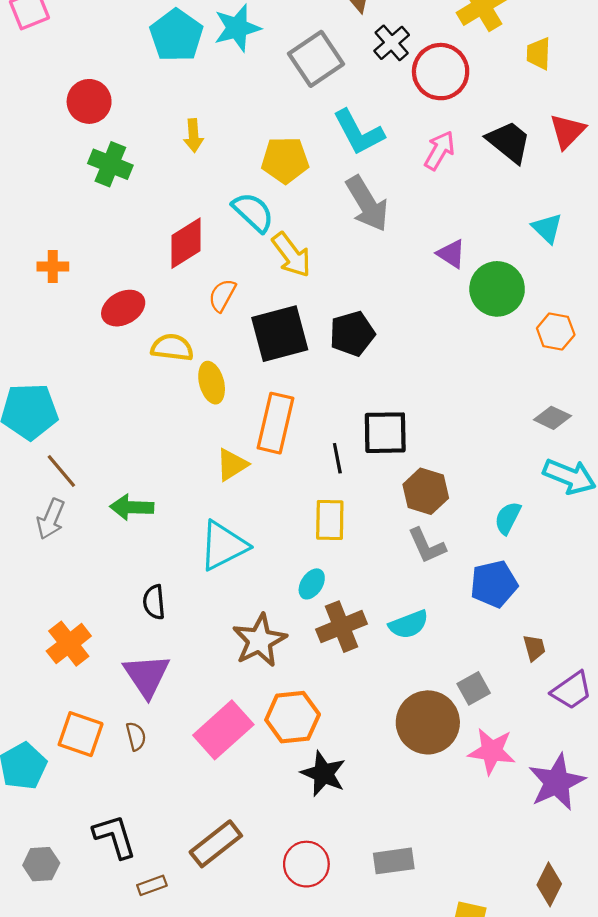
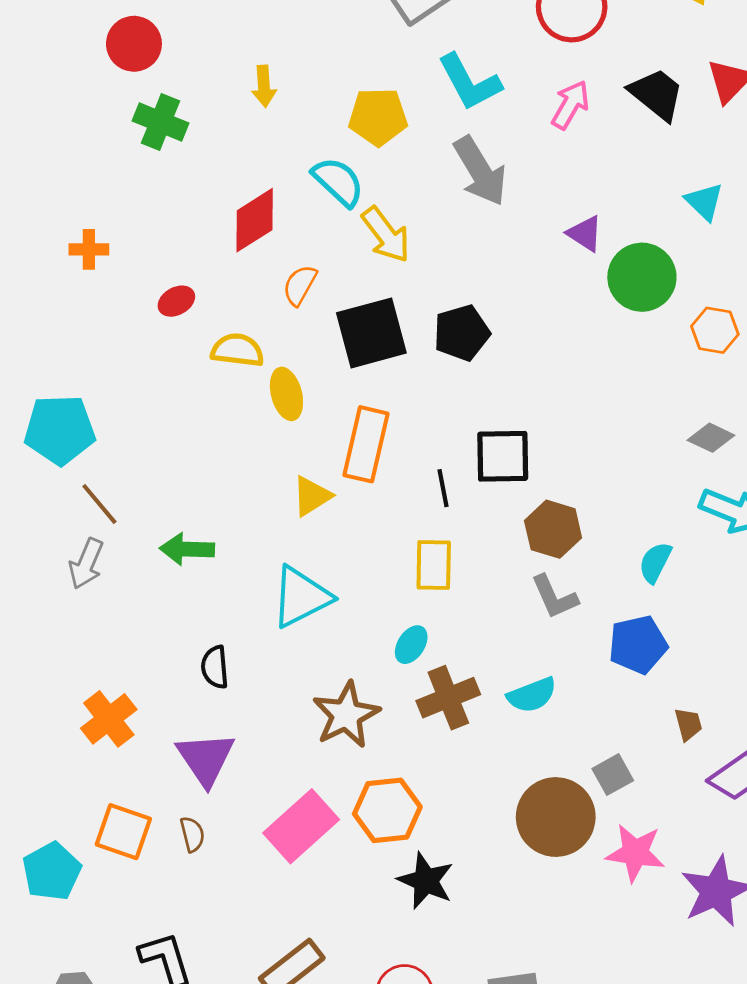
red ellipse: (123, 308) -> (176, 301), size x0.7

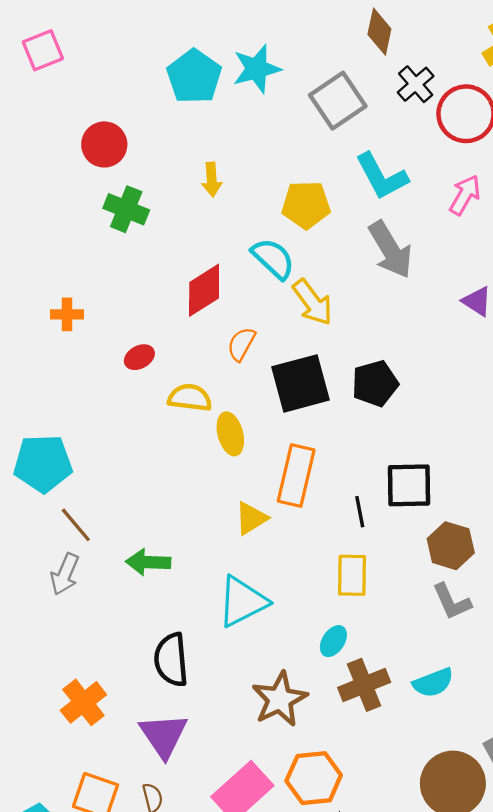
black semicircle: (215, 667) -> (171, 660), size x1.5

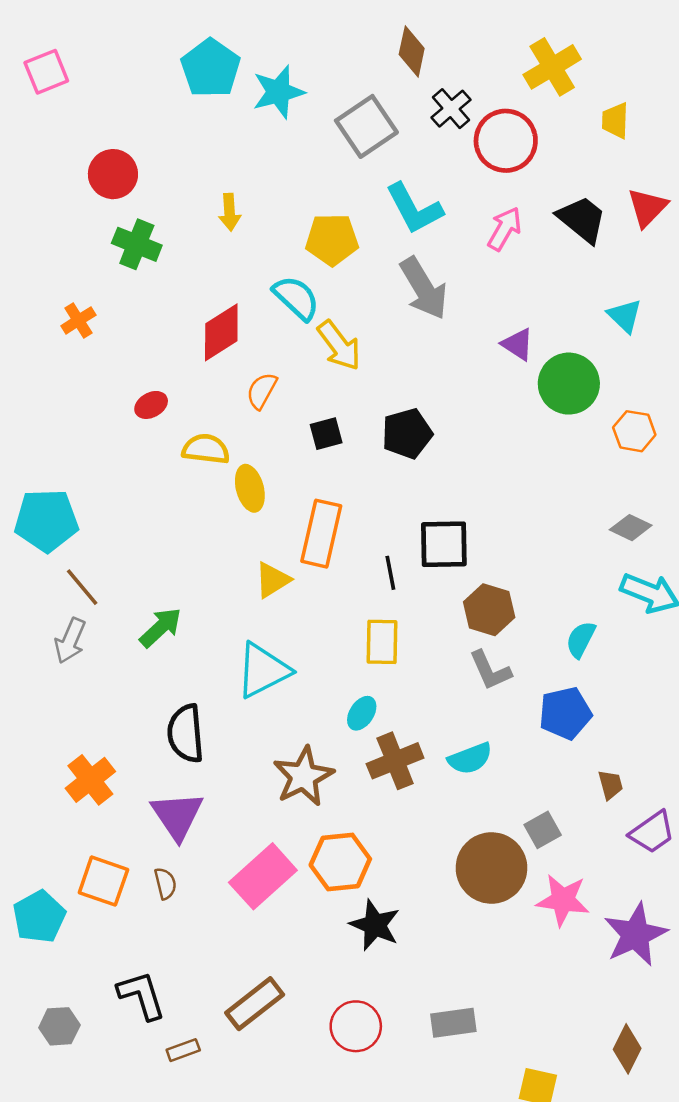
cyan pentagon: (194, 77) -> (211, 68), moved
orange cross: (67, 314) -> (78, 320), moved, turned -32
black square: (300, 383) -> (326, 434), size x0.5
green arrow: (148, 562) -> (161, 628), turned 135

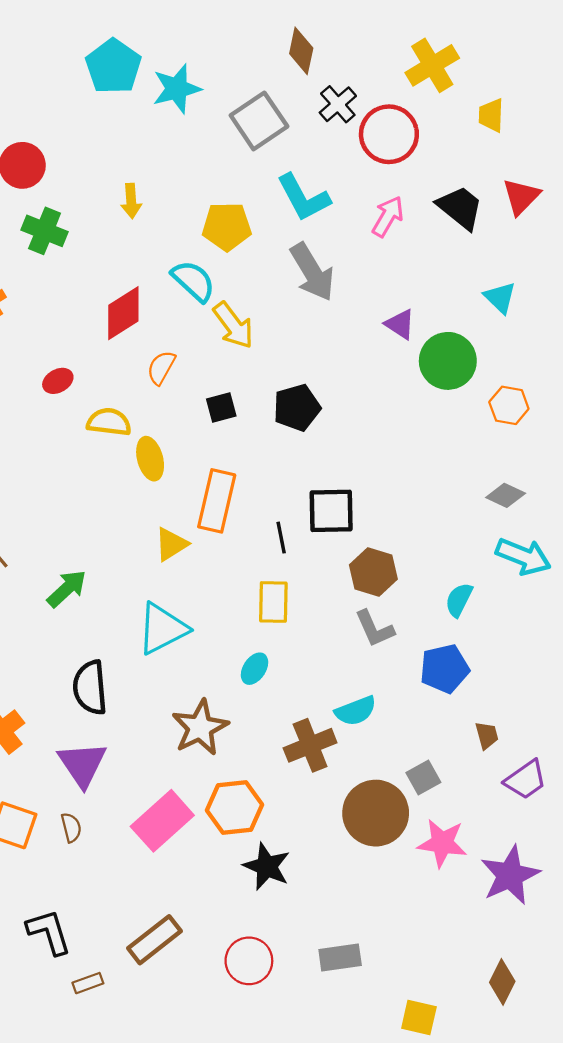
brown cross: (395, 761) -> (310, 745), moved

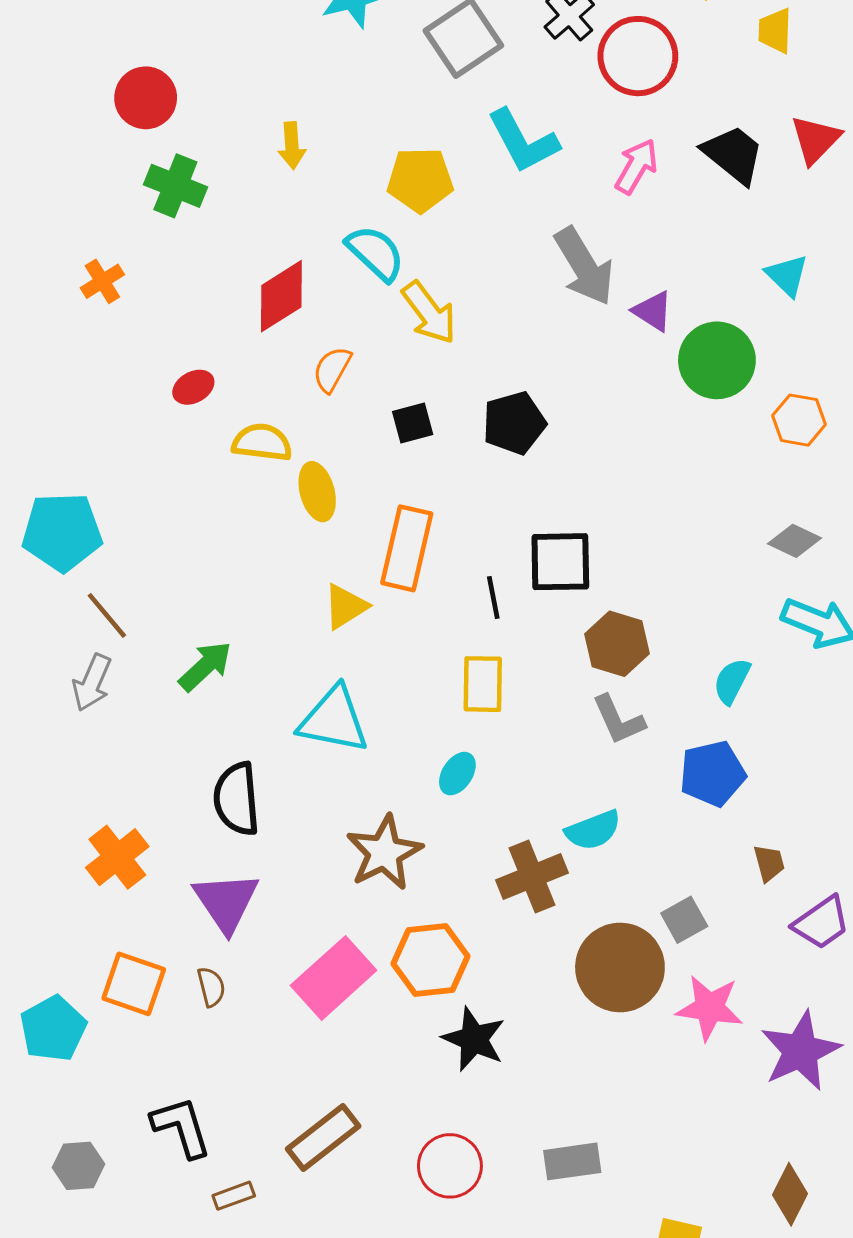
gray arrow: (312, 272) -> (584, 266), moved
cyan triangle: (162, 629) -> (334, 720), turned 38

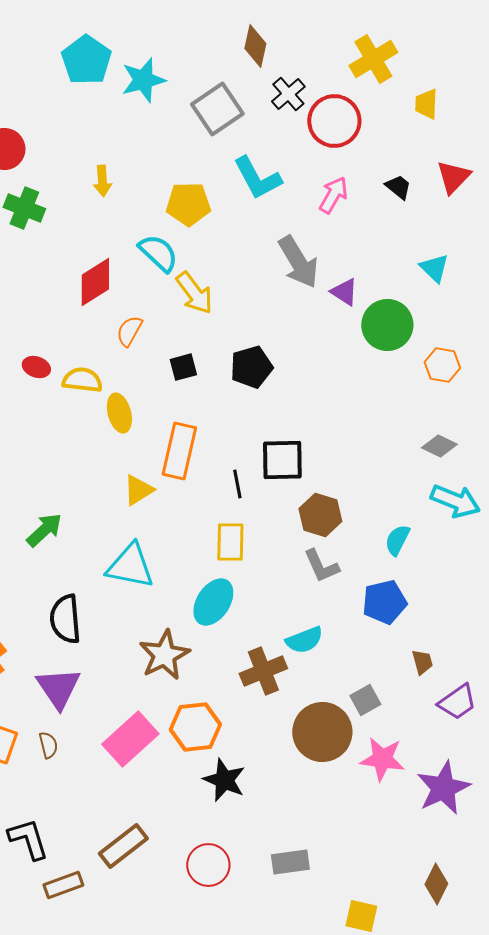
black trapezoid: (733, 154) -> (398, 187), size x0.6
red ellipse: (193, 387) -> (36, 367), moved, turned 48
cyan ellipse: (457, 774) -> (213, 602), size x1.6
brown rectangle: (234, 1196) -> (63, 885), size x1.4

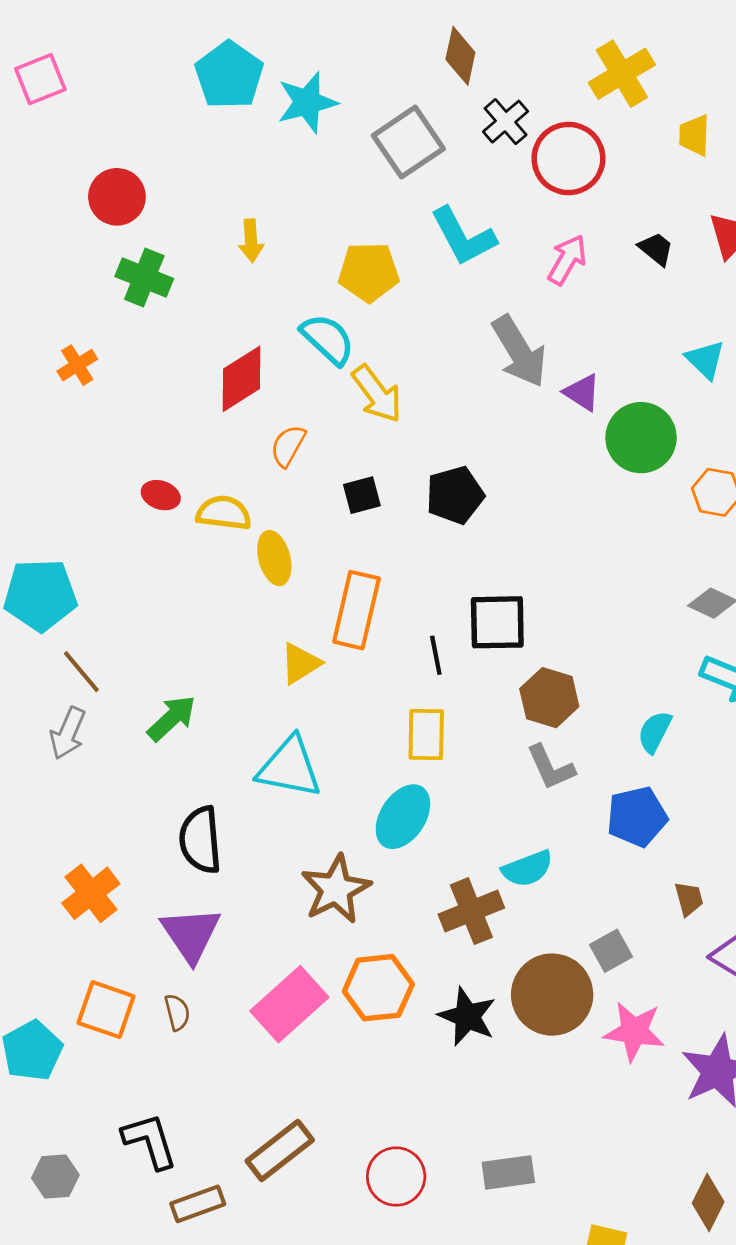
black star: (224, 780) -> (467, 1016), moved

